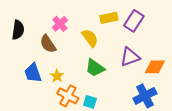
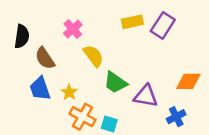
yellow semicircle: (90, 38) -> (93, 56), moved
brown semicircle: (48, 44) -> (45, 58), moved
purple triangle: (130, 57) -> (146, 96), moved, turned 30
blue cross: (145, 96) -> (176, 117), size x0.7

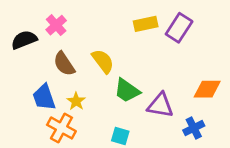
pink cross: (73, 29) -> (56, 25), moved
black semicircle: (22, 36) -> (24, 40), turned -120
brown semicircle: (45, 58) -> (64, 64), moved
orange cross: (83, 117) -> (61, 128), moved

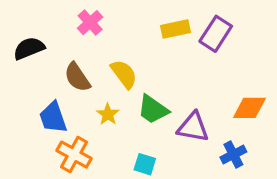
pink cross: (56, 25) -> (90, 23), moved
yellow star: (76, 101) -> (108, 114), moved

